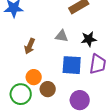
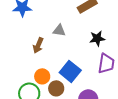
gray triangle: (62, 36) -> (59, 30), moved
blue square: (72, 65) -> (70, 71), moved, turned 35

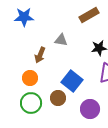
orange circle: (42, 76) -> (30, 78), moved

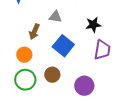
blue square: (72, 81) -> (63, 46), moved

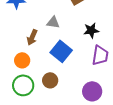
purple circle: (84, 86) -> (92, 91), moved

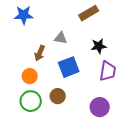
blue square: (61, 51) -> (69, 67), turned 30

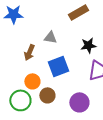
orange circle: (30, 76) -> (32, 81), moved
purple circle: (100, 107) -> (79, 102), moved

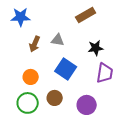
brown arrow: (29, 52) -> (35, 44), moved
blue square: (58, 66) -> (66, 69), turned -35
orange circle: (32, 81) -> (31, 77), moved

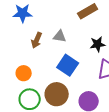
orange circle: (31, 77) -> (24, 73), moved
brown circle: (55, 98) -> (57, 94), size x1.5

